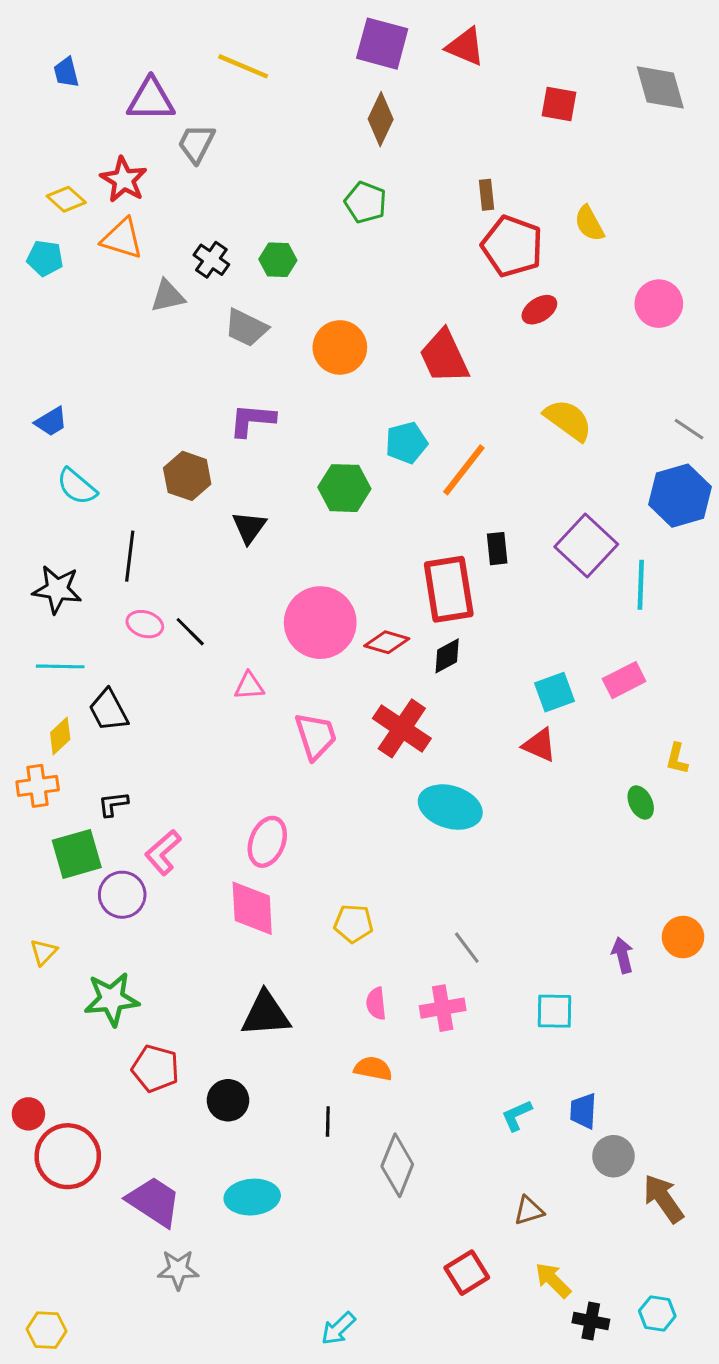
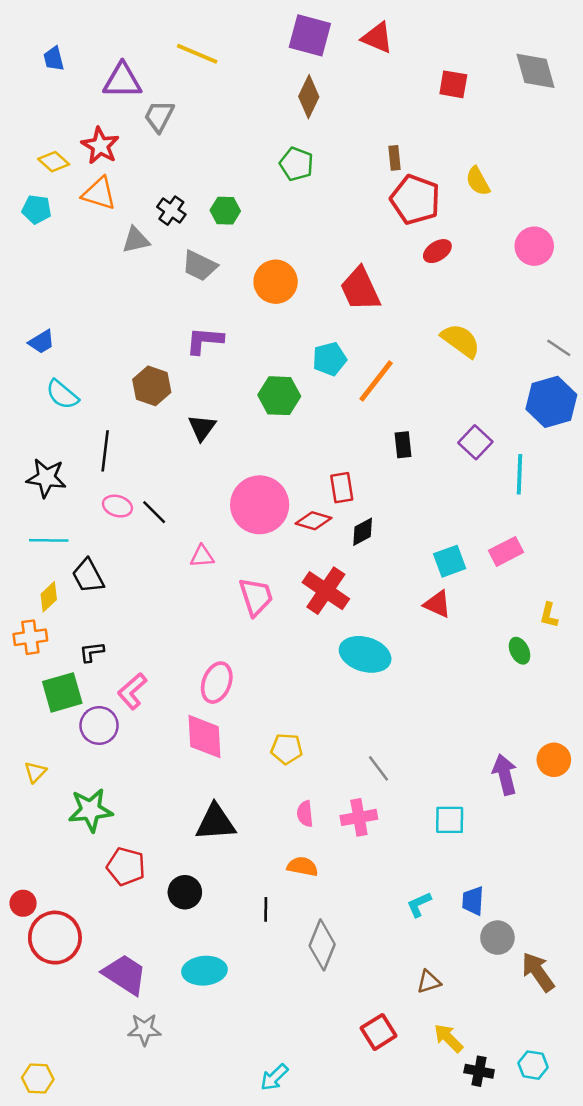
purple square: (586, 545) -> (475, 442), size x0.7
red rectangle: (449, 589) -> (342, 488), moved, size x0.6
purple arrow: (623, 955) -> (505, 775), size x1.4

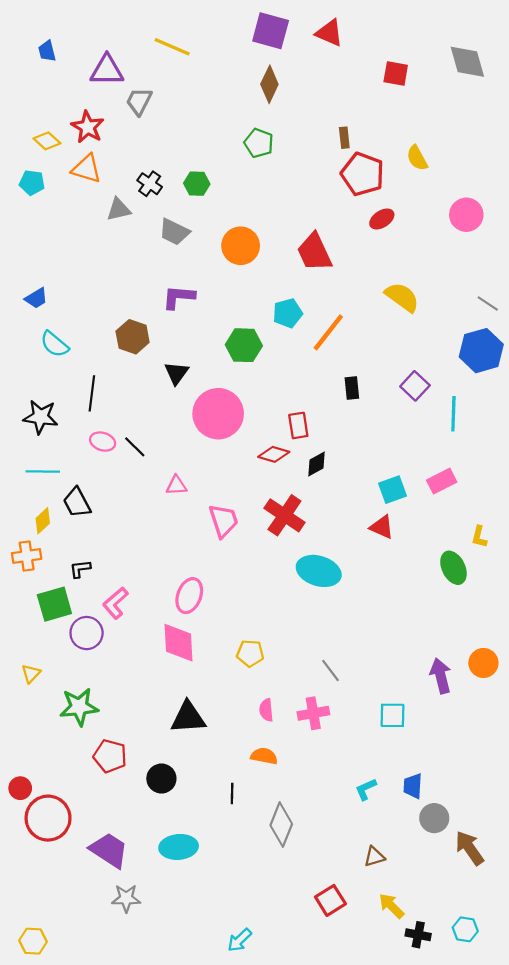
pink circle: (260, 505) -> (218, 414), moved
green ellipse: (520, 651) -> (453, 568), size x1.4

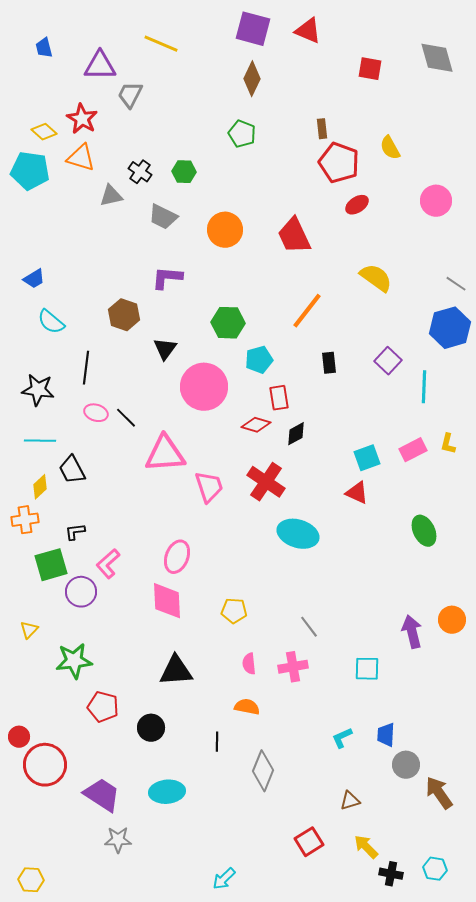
cyan pentagon: (32, 183) -> (30, 171), size x1.6
cyan pentagon: (288, 313) -> (259, 360), moved
pink triangle: (176, 485) -> (165, 454), size x2.0
yellow L-shape: (479, 537) -> (448, 444), moved

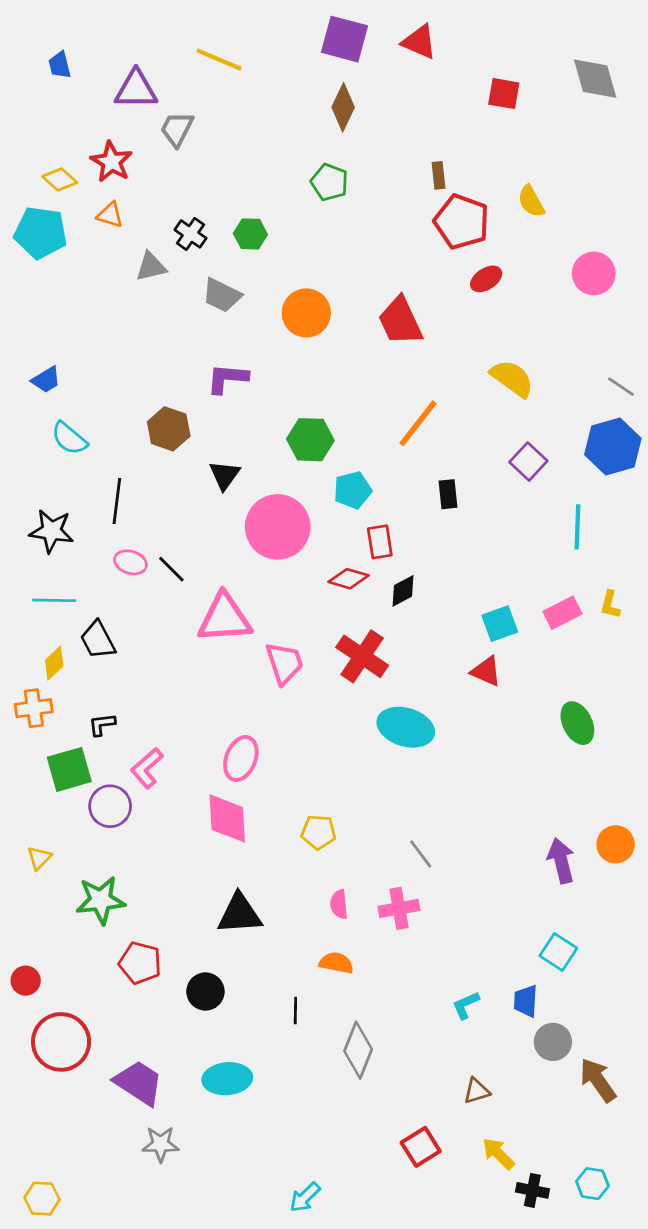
orange triangle: (81, 158) -> (110, 215), size x0.7
purple square: (388, 361) -> (528, 461), moved
cyan square: (367, 669) -> (558, 952), moved, turned 32
red circle: (19, 737) -> (26, 981), moved

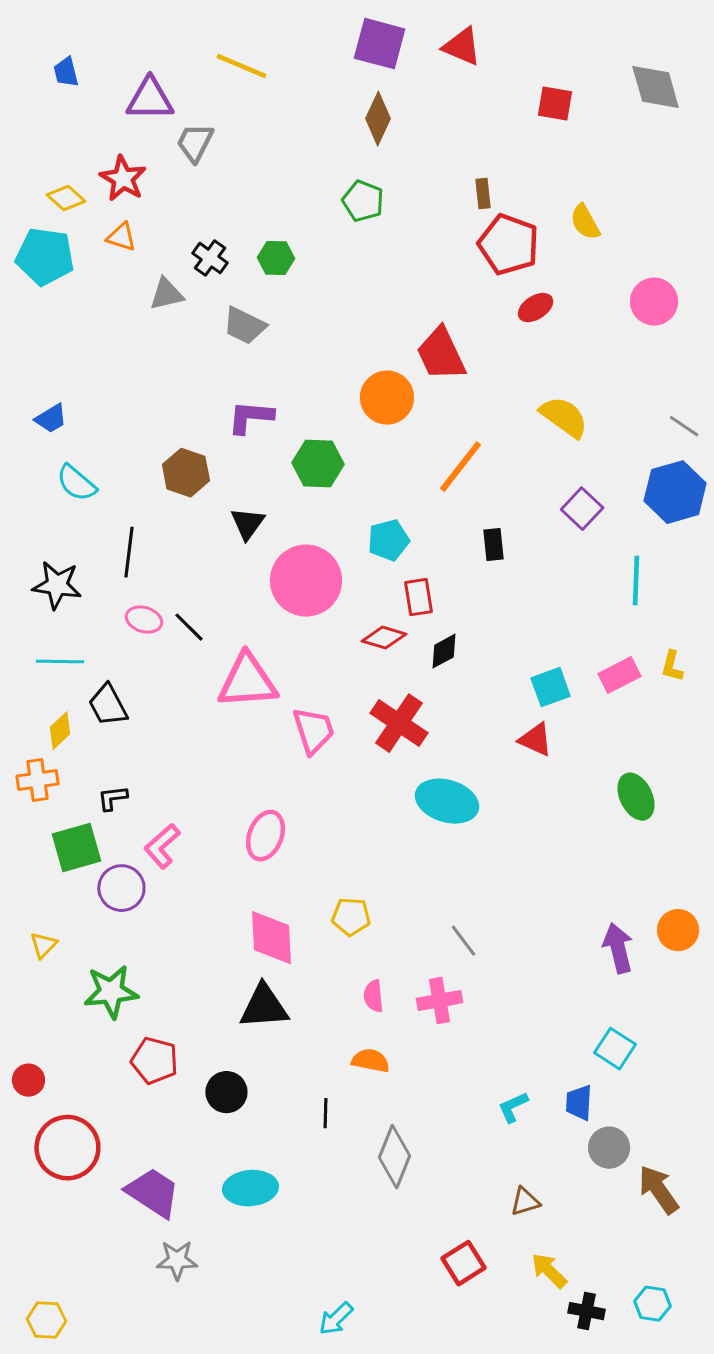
orange circle: (306, 313) -> (387, 398), moved
green hexagon: (310, 440) -> (318, 464), moved
pink diamond: (227, 818) -> (271, 938), moved

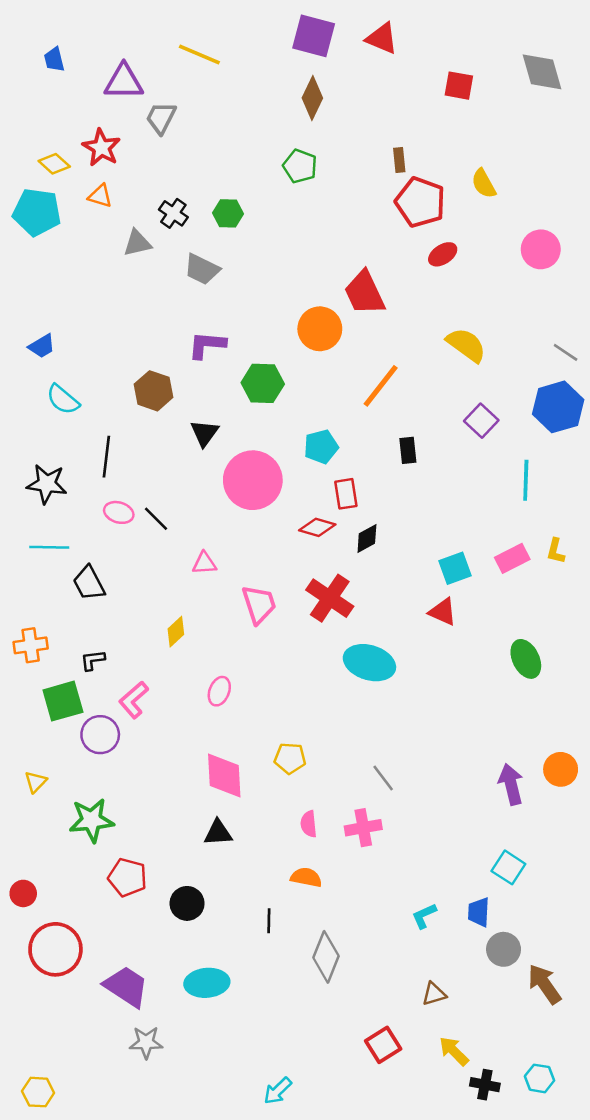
pink triangle: (247, 681) -> (204, 563), size x0.5
yellow diamond: (60, 731) -> (176, 632), moved
pink ellipse: (265, 836) -> (219, 691), size x0.7
black triangle: (264, 1007) -> (218, 833), size x0.7

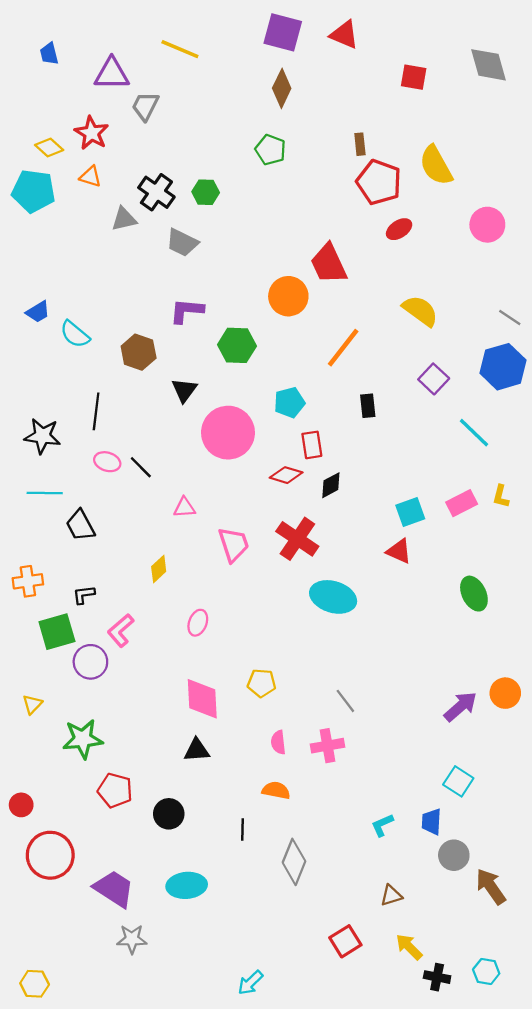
yellow semicircle: (484, 184) -> (436, 165), size x1.5
black cross: (173, 213) -> (156, 192), size x1.4
cyan semicircle: (63, 400) -> (75, 334), moved
cyan line: (526, 480) -> (474, 433), turned -48
purple arrow: (511, 784) -> (461, 707), turned 63

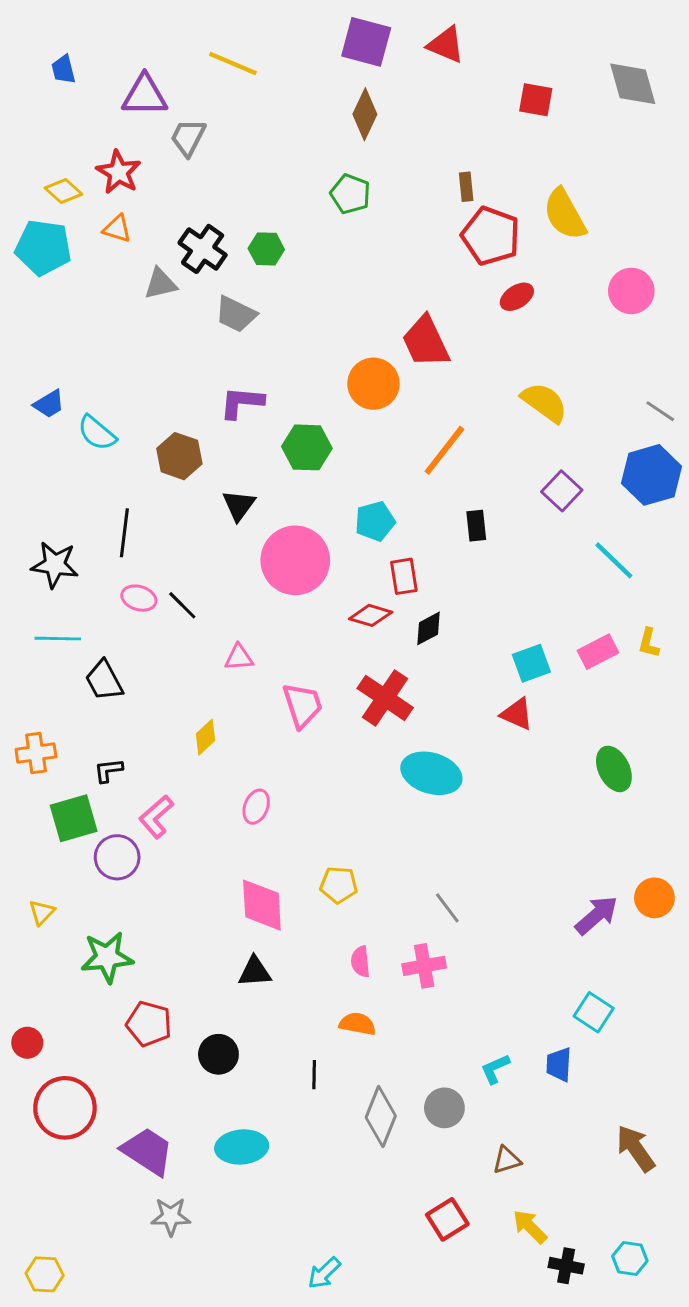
gray circle: (454, 855) -> (444, 1108), moved

